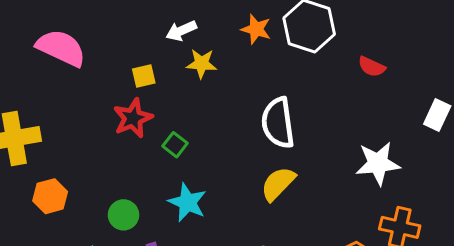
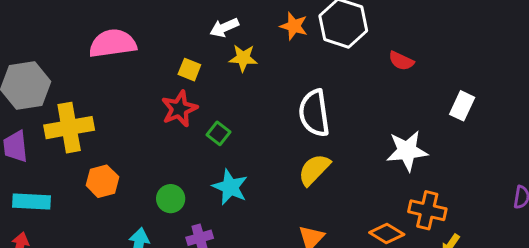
pink semicircle: (61, 48) -> (113, 43), turned -33
yellow square: (144, 76) -> (189, 70), turned 35

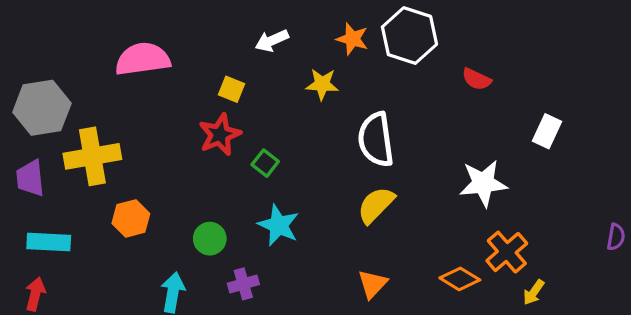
yellow star: (243, 58) -> (322, 84), moved
orange cross: (427, 210) -> (507, 252), turned 36

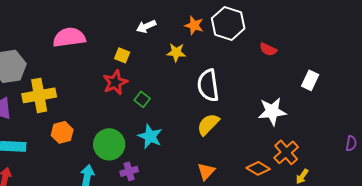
green circle: (210, 239) -> (109, 144), size x1.6

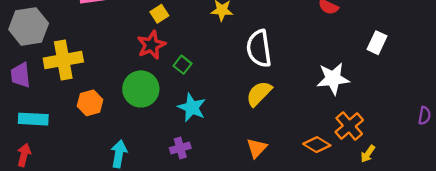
yellow square: (122, 55) -> (159, 14), turned 35
green circle: (109, 144) -> (141, 89), moved
purple cross: (129, 171) -> (180, 148), moved

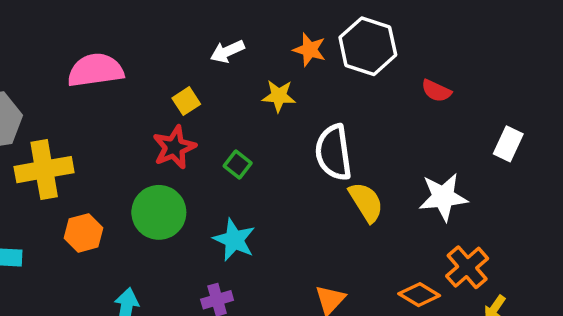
green square: (183, 65) -> (238, 164), moved
yellow semicircle: (259, 94) -> (366, 202), moved, turned 104

